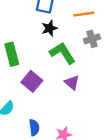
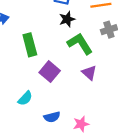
blue semicircle: (34, 127) -> (52, 117), turned 84

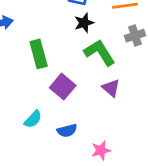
blue semicircle: (52, 117) -> (67, 131), moved

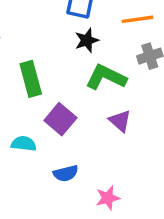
green L-shape: (100, 53) -> (106, 77), turned -32
cyan semicircle: (33, 119) -> (24, 144), moved, turned -126

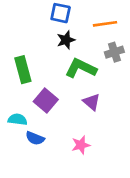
blue semicircle: (66, 173) -> (35, 138), moved, turned 36
pink star: (108, 198) -> (81, 145), moved

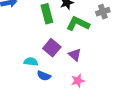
green rectangle: (23, 70) -> (47, 14), moved
purple triangle: (92, 102) -> (75, 55), moved

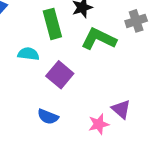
purple triangle: (75, 55) -> (121, 109), moved
cyan semicircle: (31, 62) -> (28, 54), moved

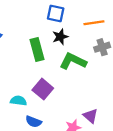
cyan semicircle: (28, 54) -> (18, 101), moved

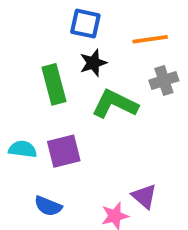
purple square: (43, 89) -> (64, 151), turned 36
cyan semicircle: (18, 101) -> (23, 149), moved

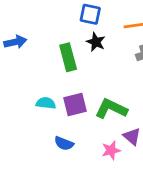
black star: (93, 63) -> (96, 42), turned -30
green L-shape: (115, 104) -> (111, 109), moved

